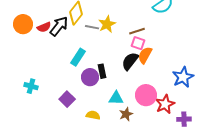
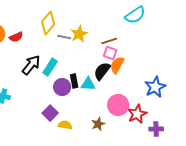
black arrow: (59, 26) -> (31, 65), moved
cyan triangle: (116, 98) -> (88, 84), moved
purple square: (67, 99) -> (50, 113), moved

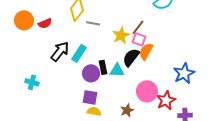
yellow star: (79, 34) -> (121, 35), moved
brown line: (109, 41) -> (138, 27), turned -35
purple square: (50, 113) -> (90, 97), moved, turned -35

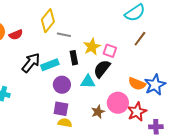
brown line: (138, 27) -> (140, 39), moved
orange semicircle: (146, 51) -> (137, 84), moved, turned -96
cyan rectangle: (79, 53) -> (50, 65), turned 36
black rectangle: (103, 67) -> (74, 58), moved
brown star: (127, 110) -> (98, 112), moved

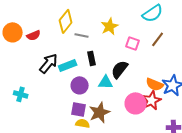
yellow star: (92, 47) -> (110, 26), moved
pink square: (110, 51) -> (133, 43), moved
brown star: (98, 112) -> (100, 112), moved, size x1.5
red star: (137, 112) -> (152, 100), moved

